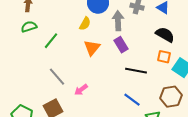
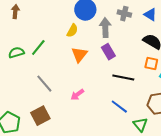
green semicircle: (29, 27) -> (16, 53), moved
pink arrow: (81, 90) -> (77, 95), moved

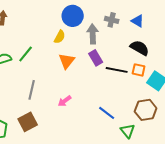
black line: (123, 78) -> (117, 70), moved
gray line: (44, 84) -> (32, 90), turned 54

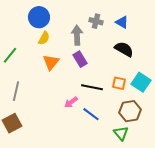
blue circle: (73, 16) -> (39, 17), moved
black line: (117, 70) -> (92, 87), moved
orange square: (139, 70) -> (119, 83), moved
pink arrow: (65, 101) -> (71, 102), moved
green triangle: (128, 131) -> (121, 133), moved

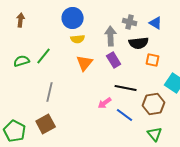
yellow semicircle: (44, 38) -> (78, 39), turned 56
black semicircle: (124, 49) -> (139, 43), moved, turned 144
orange square: (119, 83) -> (153, 60), moved
brown hexagon: (130, 111) -> (154, 104), moved

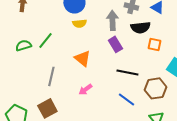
orange triangle: (85, 63) -> (82, 58), moved, turned -30
pink arrow: (105, 103) -> (85, 89), moved

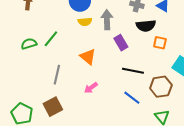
gray arrow: (112, 20) -> (107, 20), moved

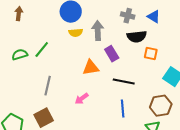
orange triangle: (88, 57) -> (91, 68), moved, turned -48
brown hexagon: (161, 87) -> (161, 106), moved
blue line: (132, 98) -> (123, 109), turned 48

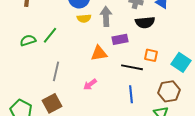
purple rectangle: (112, 54) -> (120, 39), turned -70
orange square: (151, 54) -> (151, 55), moved

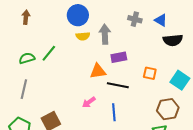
black semicircle: (145, 22) -> (173, 40), moved
black line: (132, 67) -> (118, 85), moved
gray line: (56, 71) -> (24, 89), moved
blue line: (131, 94) -> (114, 112), moved

